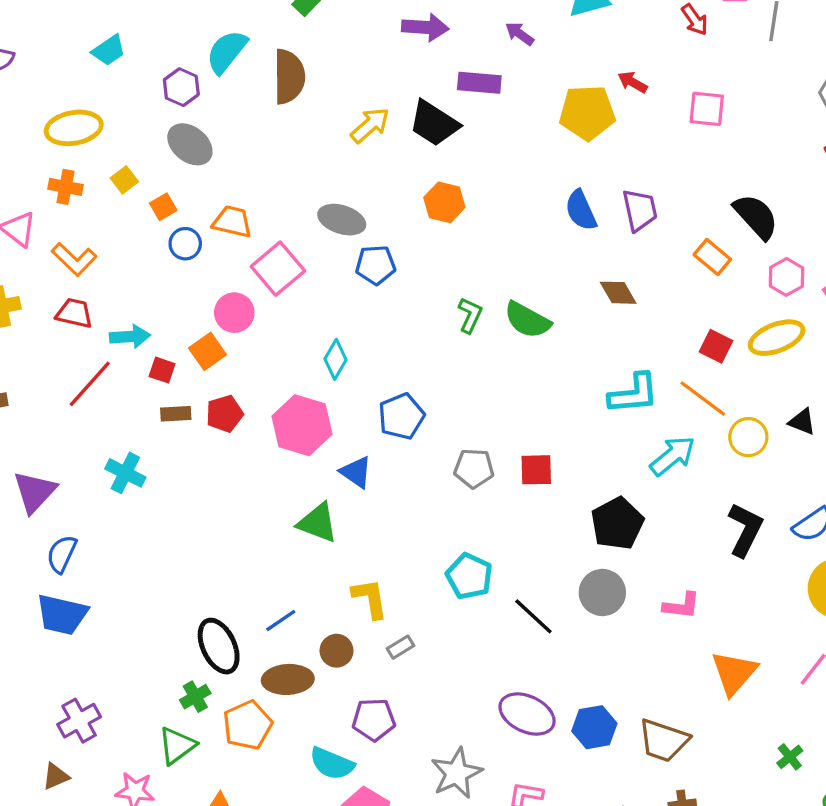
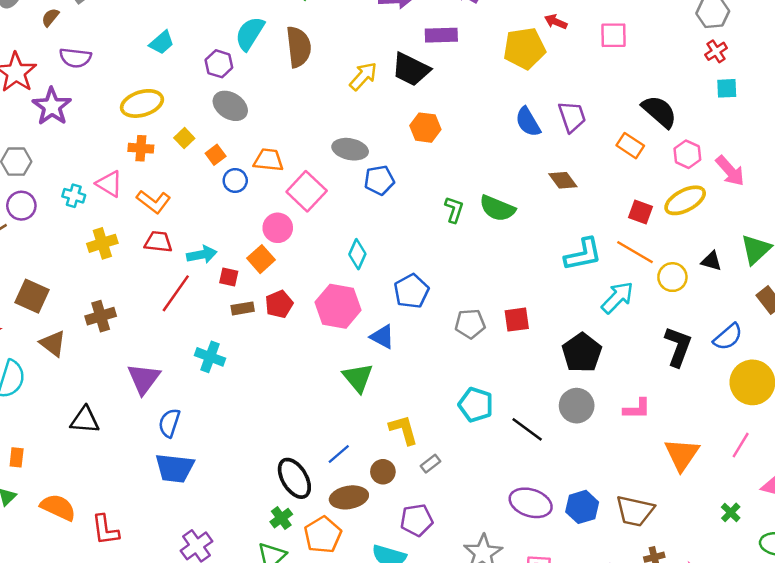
green triangle: (318, 523) -> (358, 378), turned 36

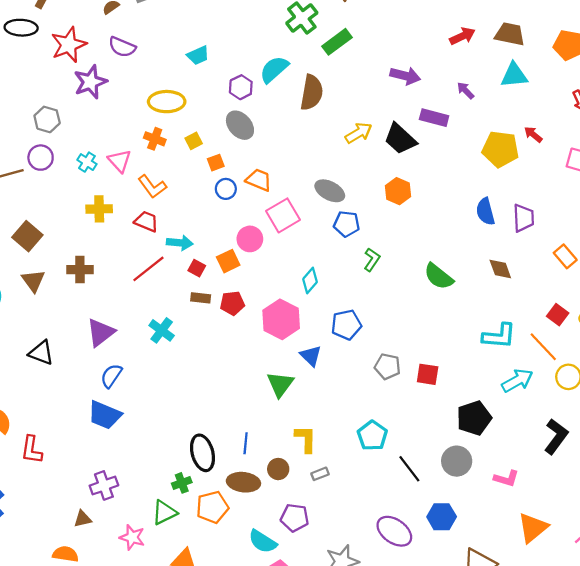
green L-shape: (454, 210) -> (372, 260), moved
blue line: (339, 454) -> (246, 443), turned -60
blue hexagon: (582, 507) -> (442, 517), moved

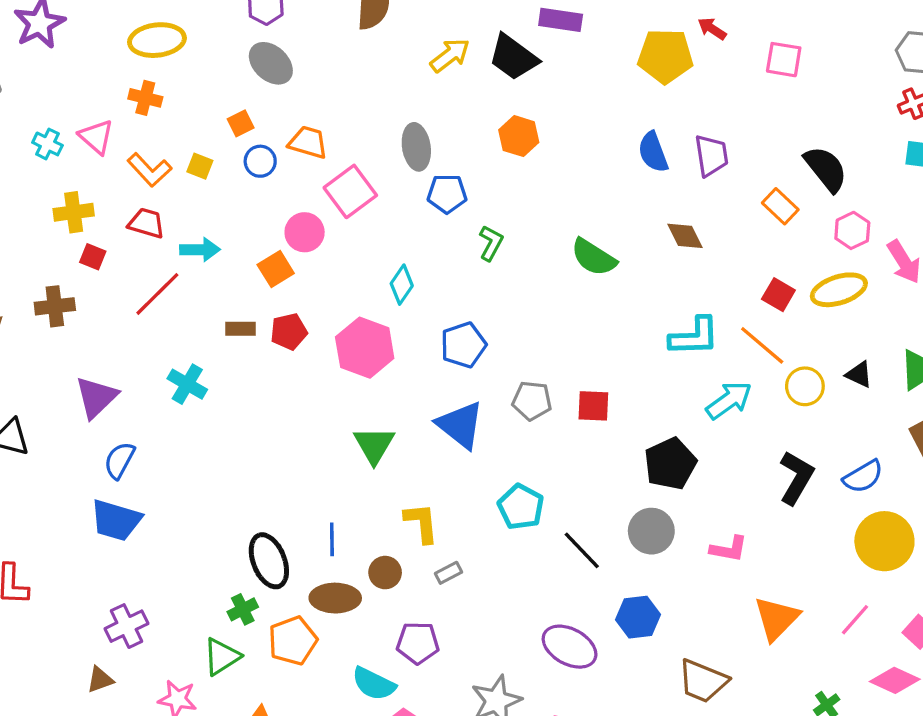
yellow square: (194, 141) -> (200, 166), moved, turned -35
gray ellipse: (330, 191) -> (416, 147), turned 60
red square: (197, 268) -> (93, 257), moved
blue triangle: (311, 356) -> (460, 425), moved, size x1.5

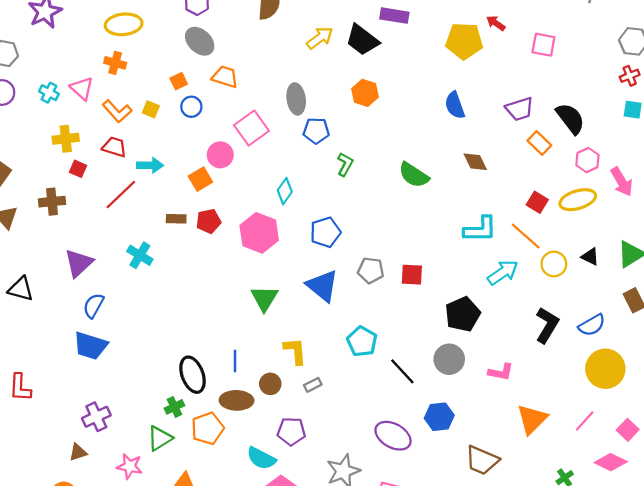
orange trapezoid: (308, 142) -> (225, 77), moved
purple trapezoid: (711, 156) -> (520, 109), moved, turned 80

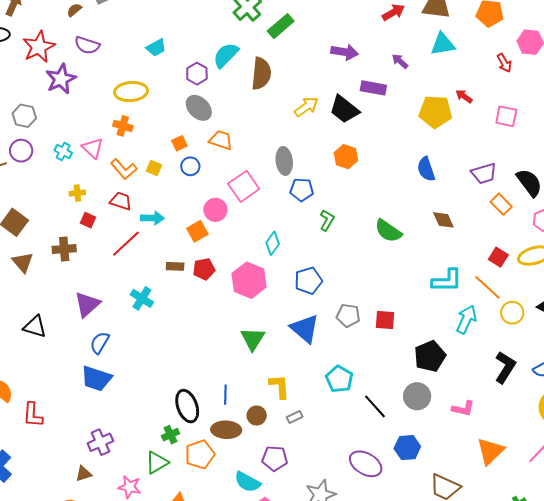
yellow cross: (66, 139) -> (77, 193), size x0.7
cyan arrow: (503, 272) -> (466, 319), turned -32

